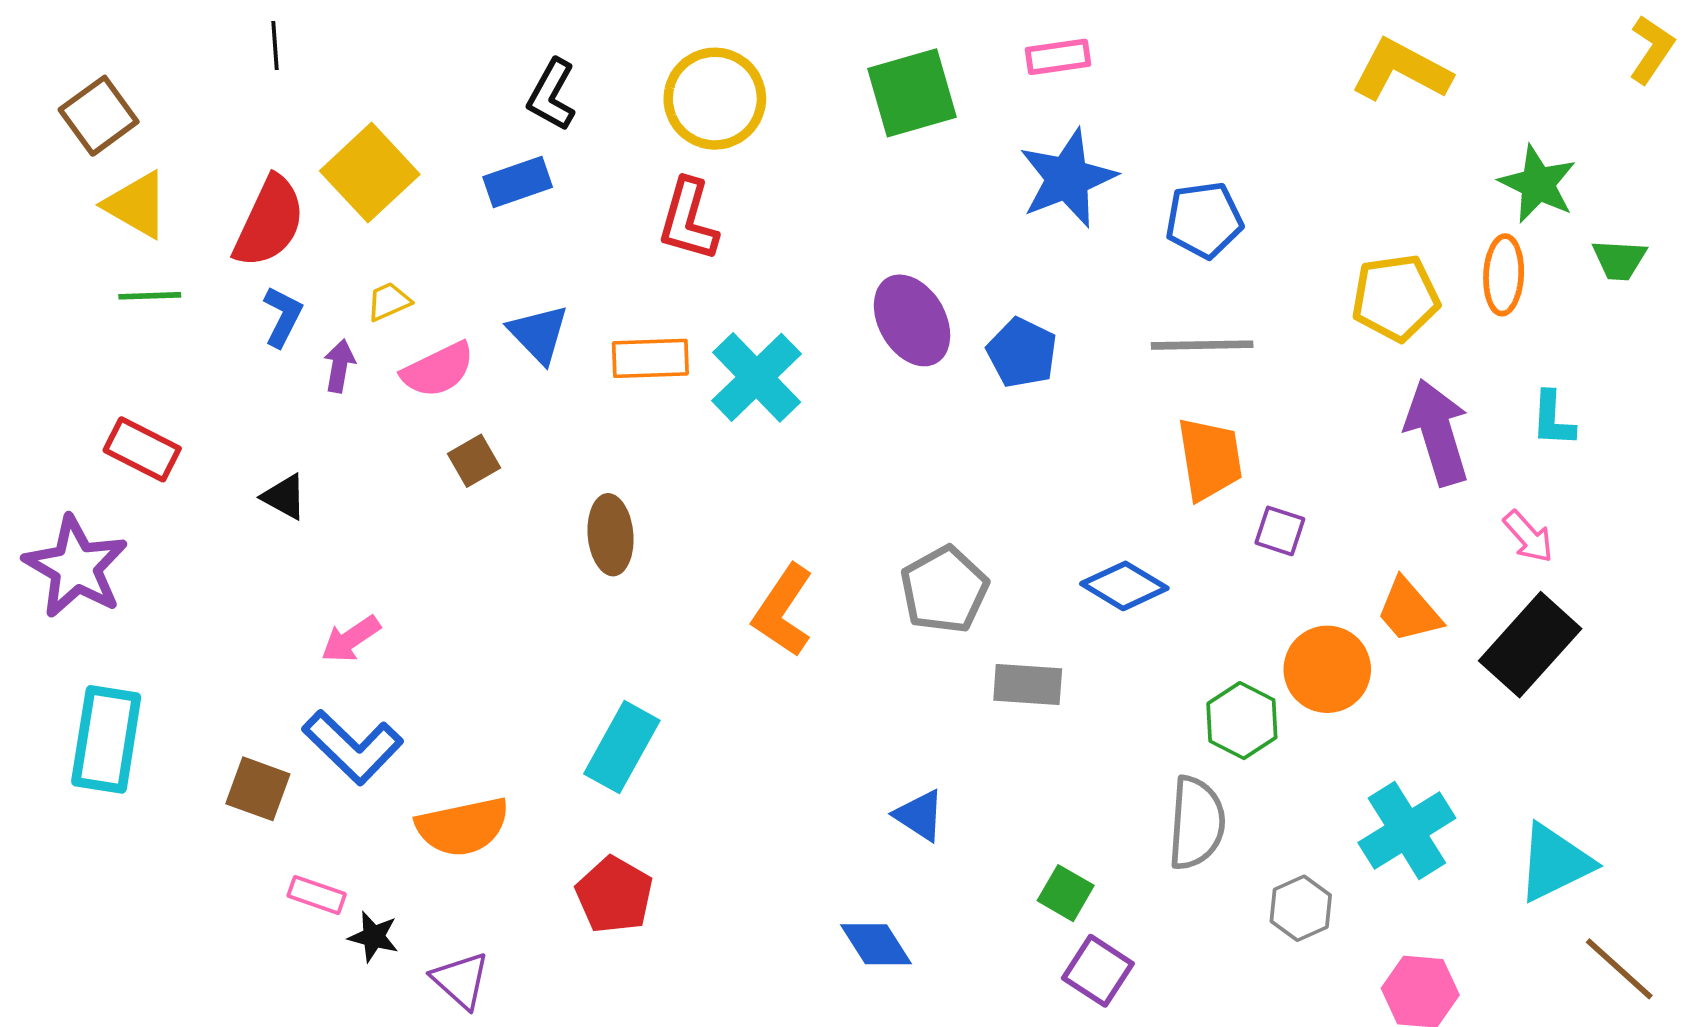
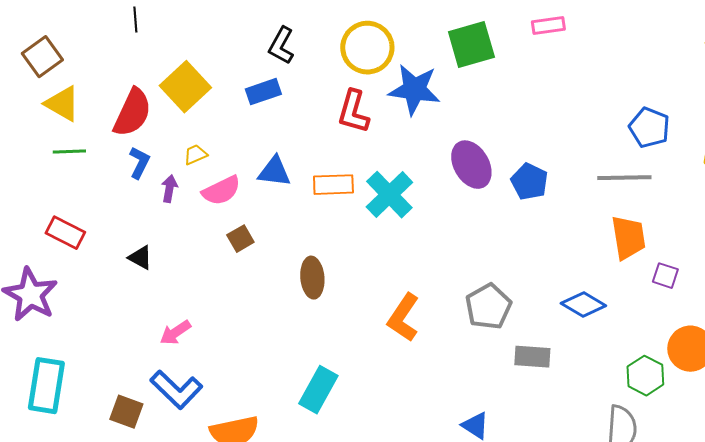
blue star: (1067, 178) -> (414, 90), moved, turned 30
blue pentagon: (1204, 220) -> (649, 128), moved, turned 30
blue triangle: (538, 334) -> (274, 172), turned -39

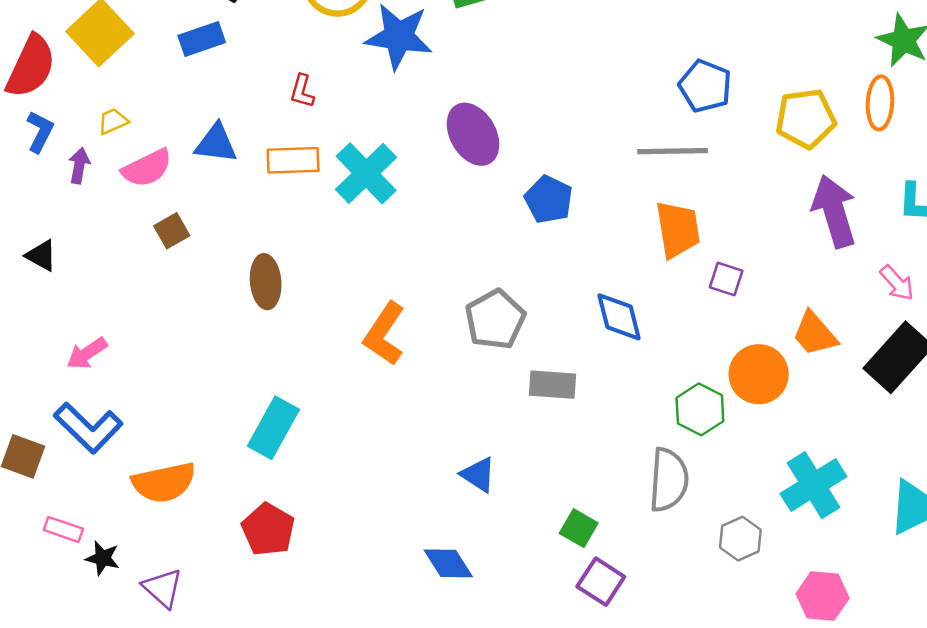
red L-shape: (353, 112) -> (302, 91), moved, size x0.6
blue pentagon: (529, 182) -> (549, 199), moved
blue diamond: (583, 305) -> (619, 317), turned 45

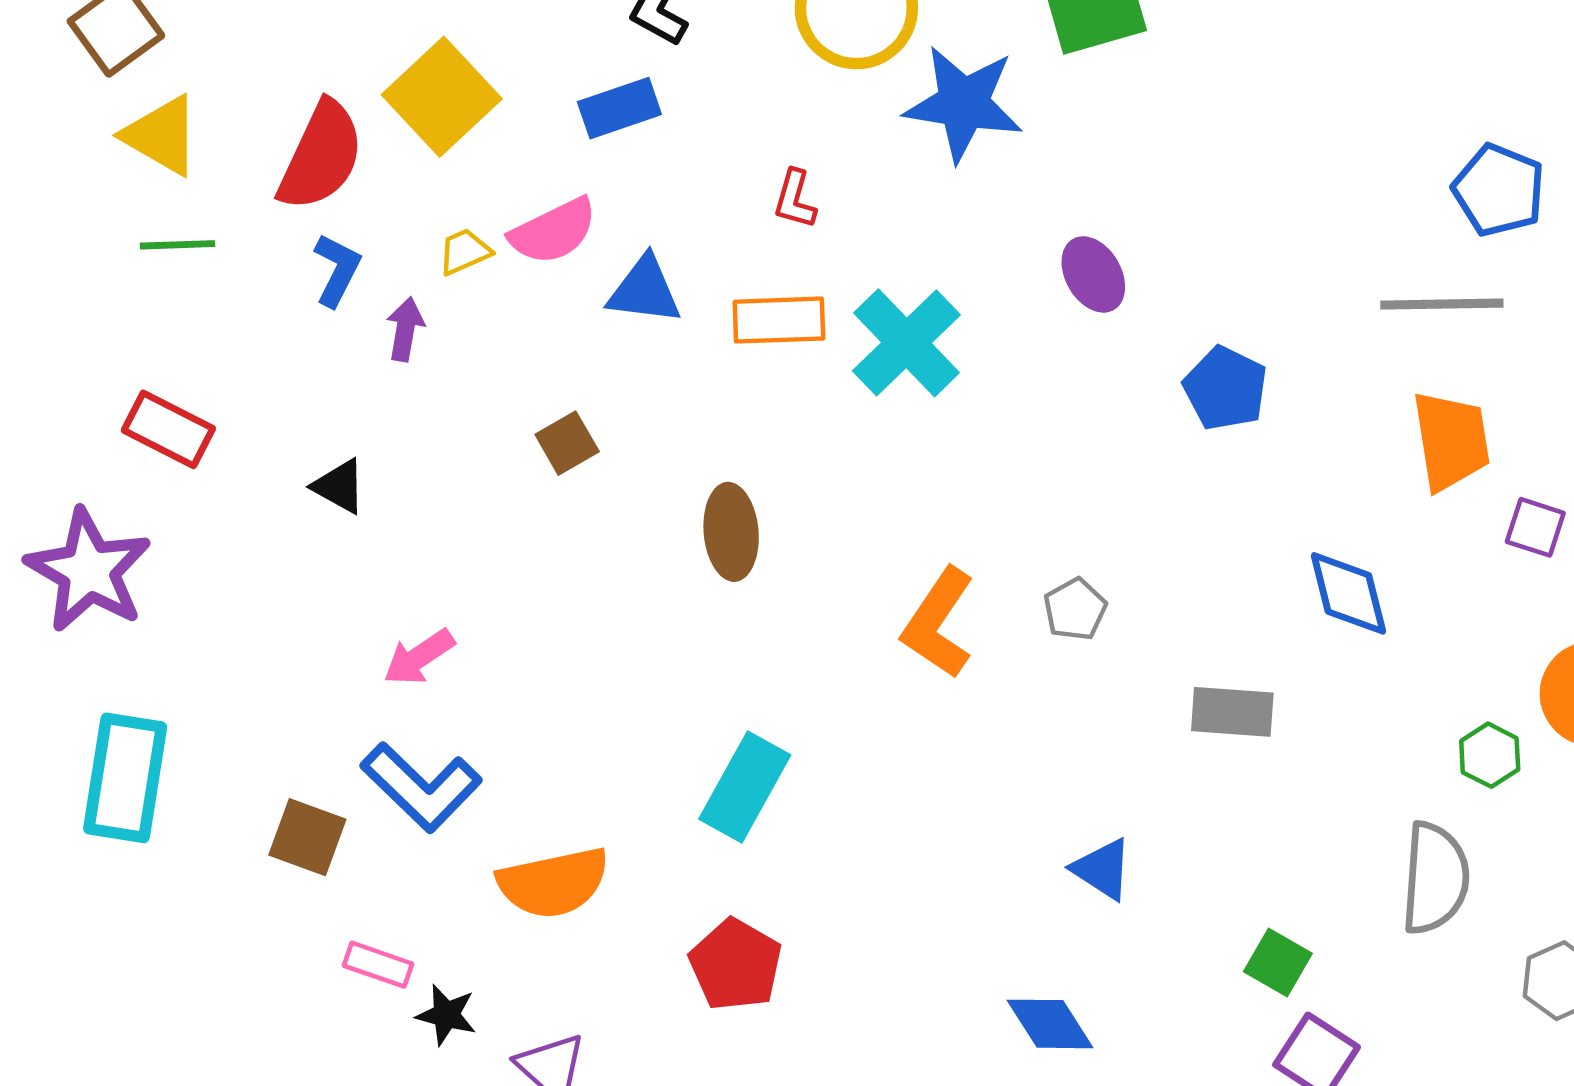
purple ellipse: (473, 134) -> (1093, 274), size x0.7
pink semicircle: (147, 168) -> (553, 231), moved
gray pentagon: (495, 319) -> (1075, 609), moved, size x0.6
green hexagon: (700, 409) -> (1490, 755), size x0.7

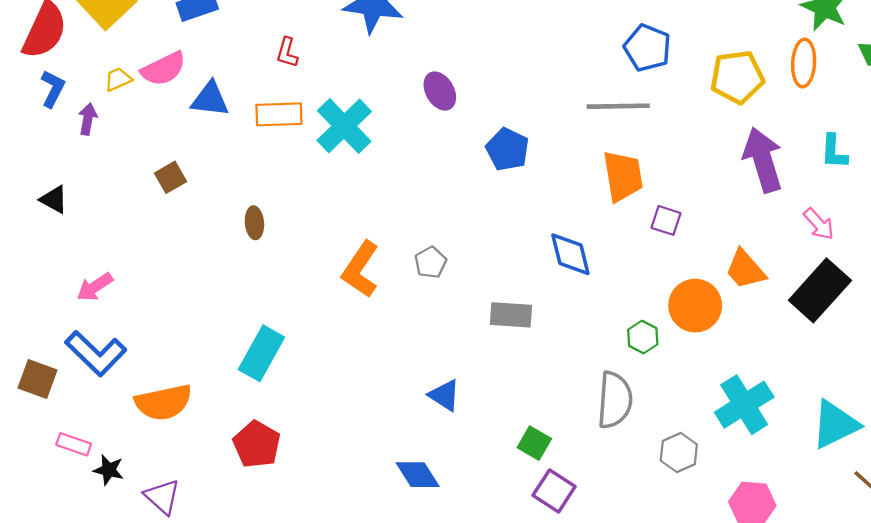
brown ellipse: (731, 532) -> (254, 223), size x0.7

